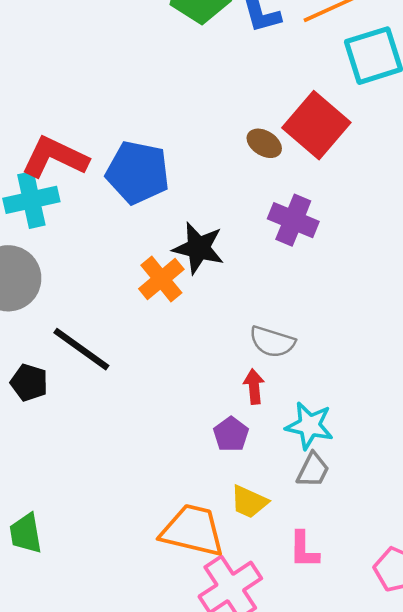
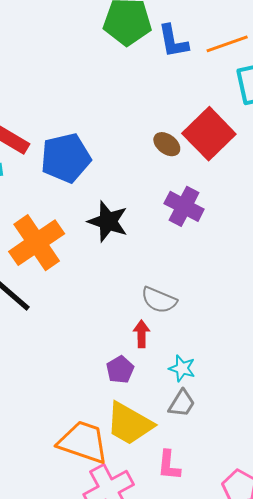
blue pentagon: (138, 172) -> (66, 158), turned -30
orange cross: (161, 279) -> (37, 243), moved, size x1.5
cyan star: (309, 426) -> (182, 368), size x0.7
yellow trapezoid: (249, 502) -> (129, 424), size x1.6

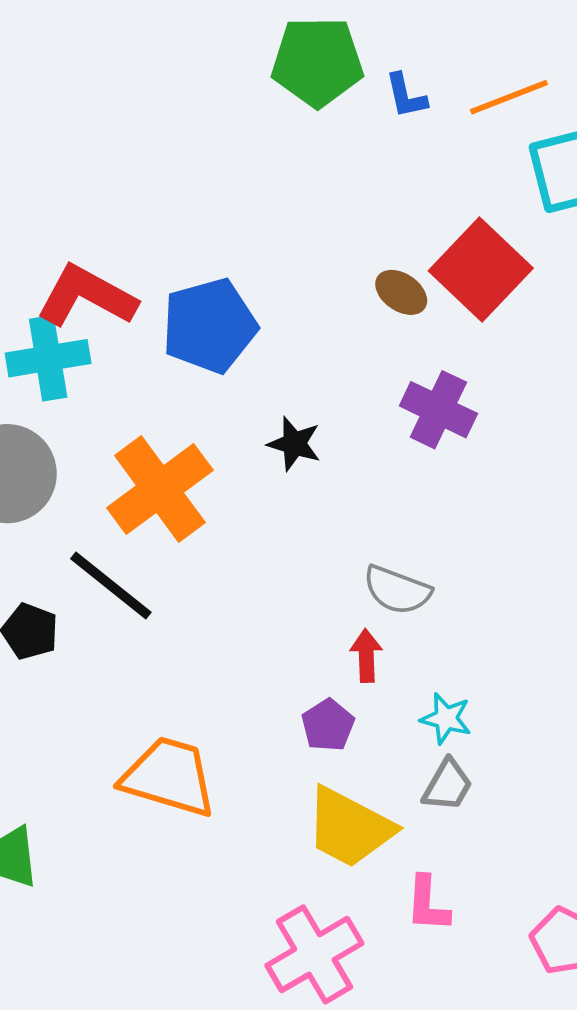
blue L-shape: (173, 41) -> (406, 96), size x0.7
black star: (108, 221) -> (294, 444), size x0.7
orange trapezoid: (83, 442) -> (169, 777), moved

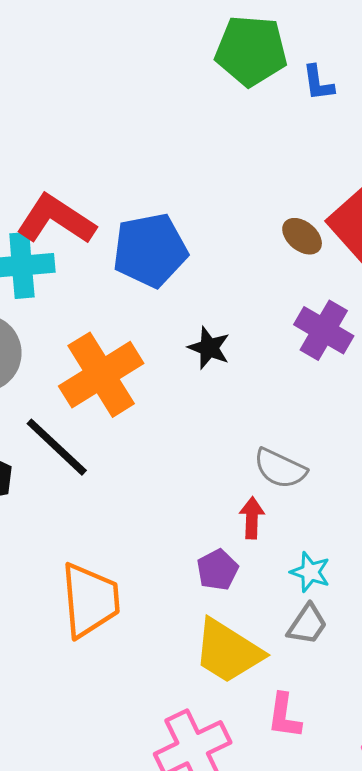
orange trapezoid: (169, 777) -> (90, 600), turned 64

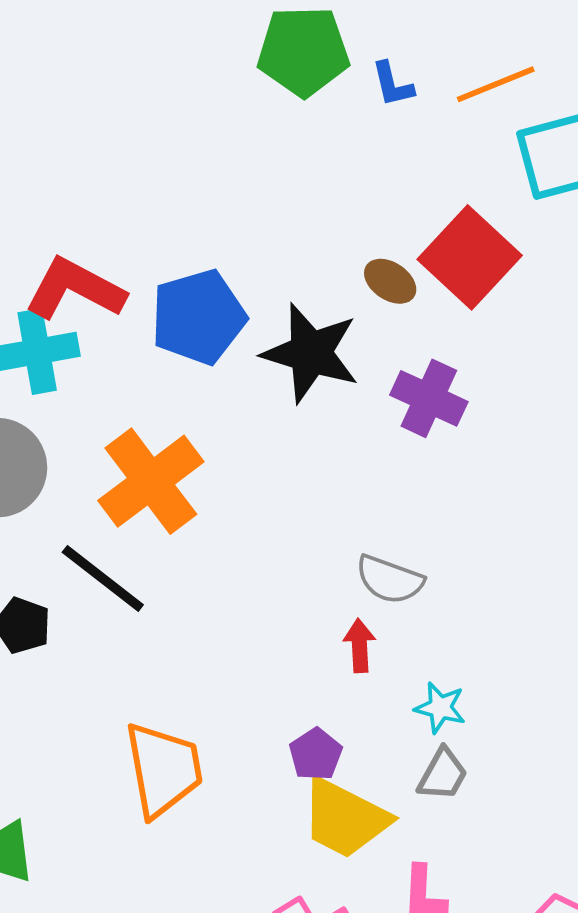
black star: (209, 348) -> (311, 353), moved, size x1.8
purple pentagon: (218, 570) -> (316, 754), moved

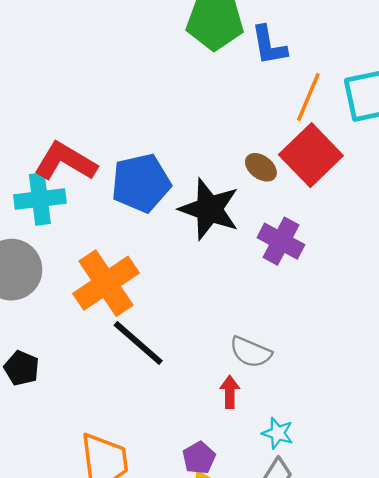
blue L-shape: (392, 84) -> (269, 45), size x1.4
orange line: (496, 84) -> (308, 97), moved, turned -48
black line: (103, 579) -> (138, 343), moved

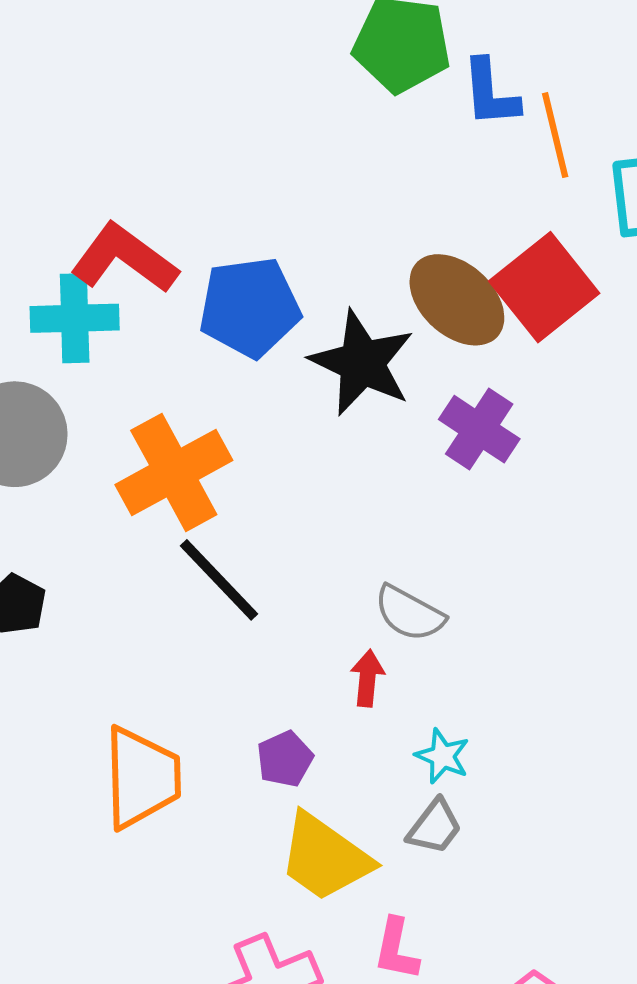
orange line: (308, 97) -> (555, 135), moved, turned -42
brown ellipse: (261, 167) -> (457, 300), size x1.8
purple pentagon: (199, 458) -> (285, 759), moved

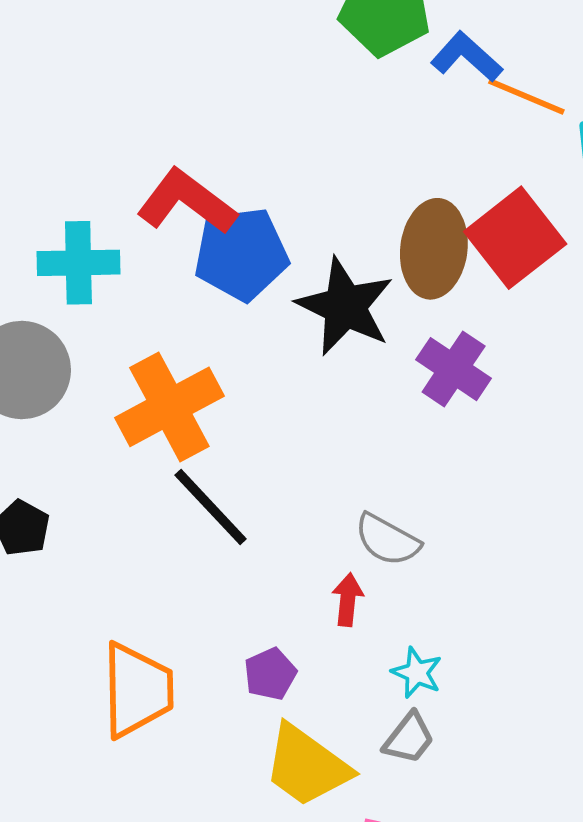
blue L-shape: (490, 93) -> (467, 57), turned 136
orange line: (555, 135) -> (526, 96), turned -54
red L-shape: (124, 258) -> (187, 202), moved
brown ellipse: (457, 300) -> (434, 249), turned 54

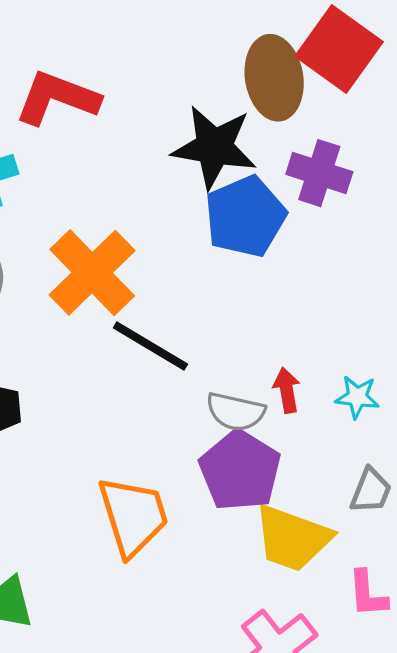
blue pentagon: (241, 254) -> (245, 216), moved
gray semicircle: (387, 540) -> (236, 412), moved
cyan star: (417, 673) -> (357, 397), moved
purple pentagon: (270, 674) -> (240, 471), size x1.8

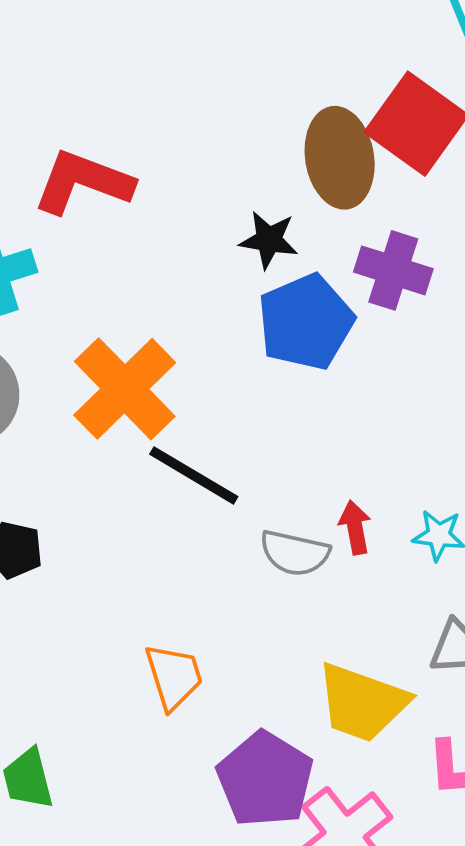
black star: (214, 147) -> (269, 240), size x0.6
purple pentagon: (240, 471) -> (265, 779), moved
orange trapezoid: (133, 516) -> (174, 677), size x0.7

